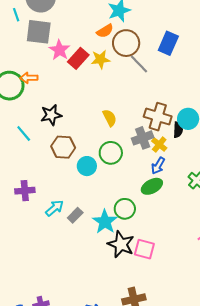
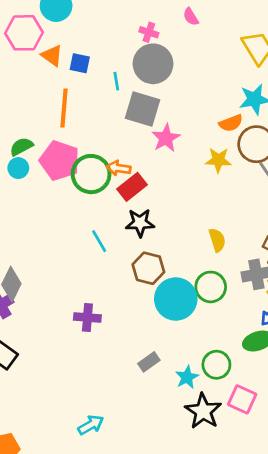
red rectangle: (78, 58) -> (132, 187), moved
cyan circle: (87, 166) -> (176, 299), size x1.6
cyan arrow: (54, 208) -> (91, 425), moved
cyan star: (105, 222) -> (187, 377), size x0.7
pink square: (144, 249) -> (242, 399), moved

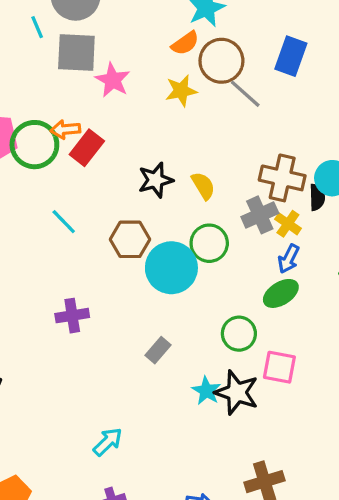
black star: (140, 223) -> (156, 180), moved
cyan star: (187, 377) -> (206, 391), moved

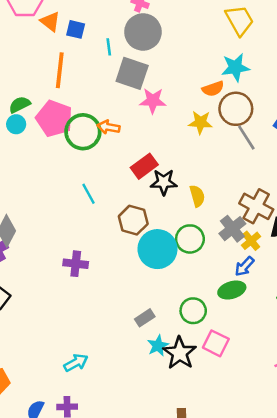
pink star: (113, 80) -> (153, 101), turned 30
red rectangle: (87, 148) -> (144, 166), moved
gray cross: (260, 215) -> (232, 229), turned -30
gray rectangle: (158, 350) -> (145, 318), moved

